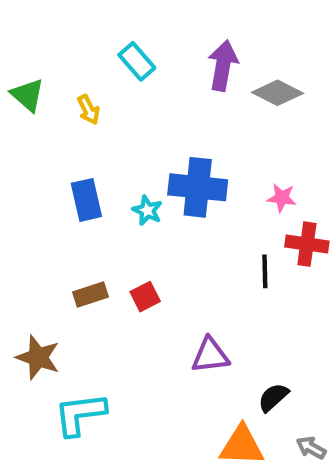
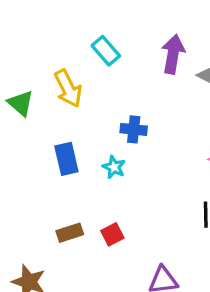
green triangle: (28, 95) -> (21, 103), moved
yellow arrow: (88, 110) -> (68, 88), size x1.6
blue cross: (198, 187) -> (134, 129), moved, size x0.6

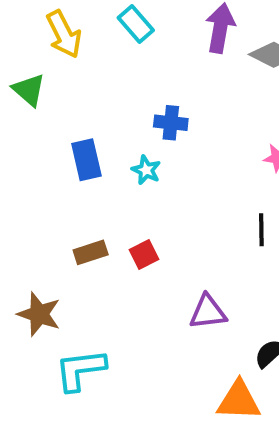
yellow arrow: (68, 88) -> (64, 34), moved

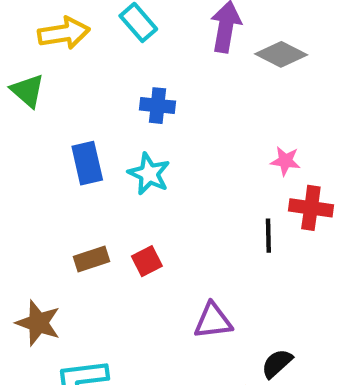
yellow arrow: (64, 34) -> (64, 33), turned -72
blue cross: (171, 123) -> (158, 106), moved
cyan star: (146, 170) -> (149, 174), size x1.4

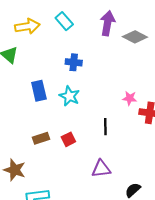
pink star: (285, 161) -> (130, 98), moved
black line: (268, 236) -> (105, 127), moved

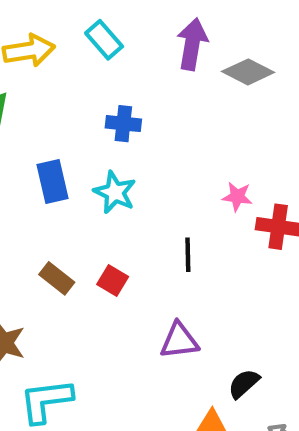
brown rectangle: (41, 138) -> (57, 278), turned 56
red square: (68, 139) -> (113, 280), turned -32

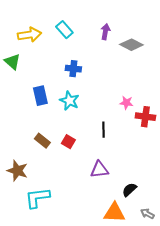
purple arrow: (192, 44) -> (105, 32), size x0.7

